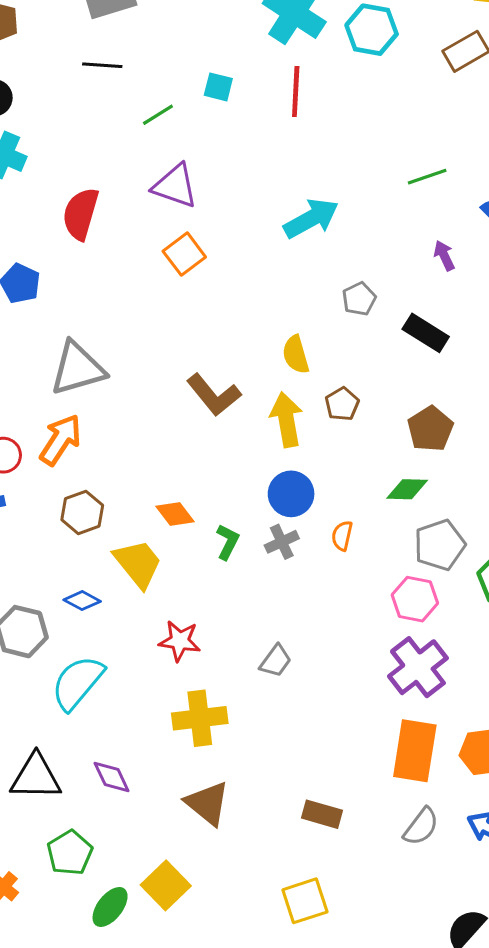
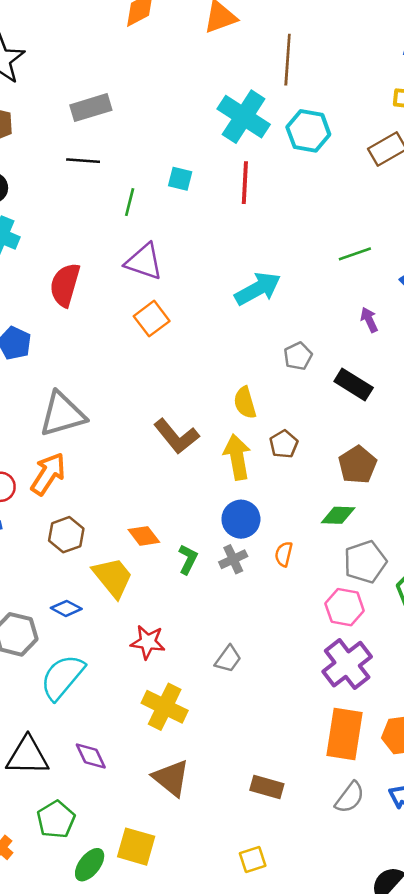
green line: (158, 115) -> (130, 202), turned -44
yellow cross: (200, 718) -> (165, 707), turned 33
yellow square: (166, 885) -> (136, 847), turned -30
yellow square: (305, 901) -> (253, 860), size x0.7

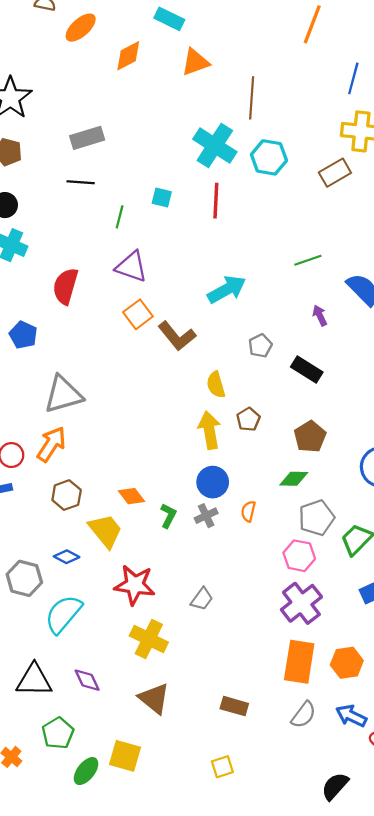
brown L-shape: (176, 436) -> (177, 336), moved
red star: (148, 642) -> (135, 585), size x1.4

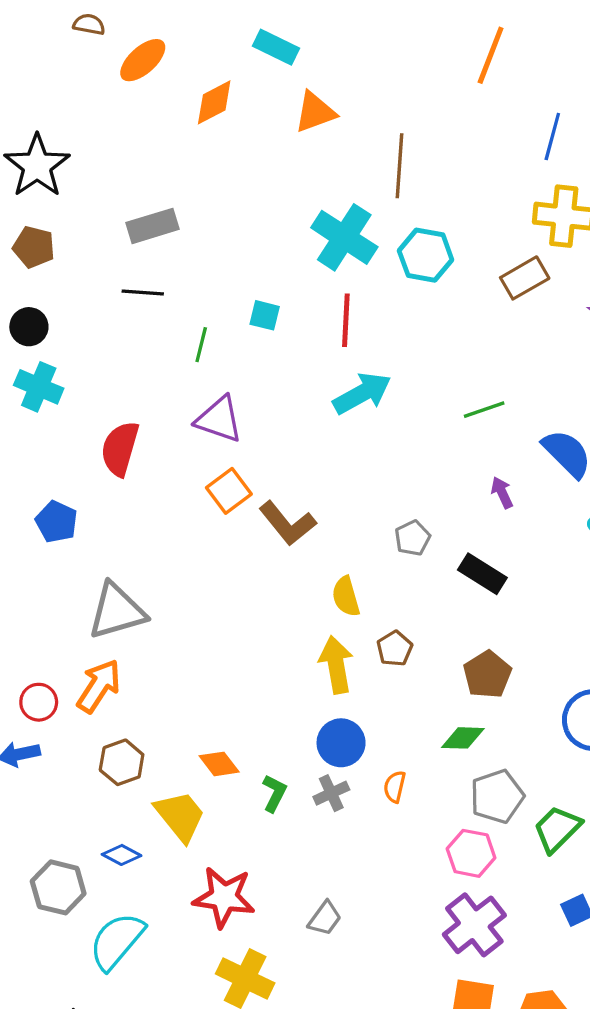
cyan arrow: (227, 289) -> (362, 393), moved

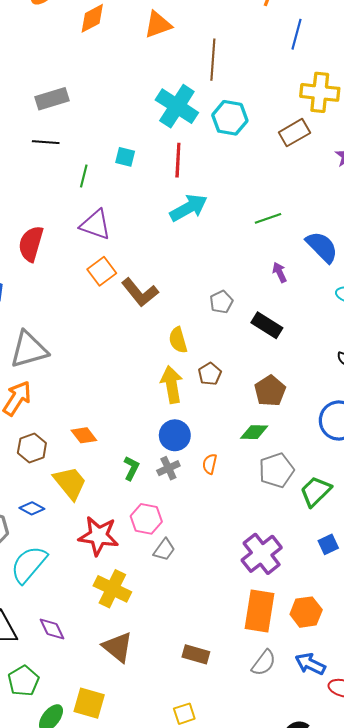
blue line: (552, 137) -> (297, 34), moved
orange diamond: (219, 764) -> (84, 435), moved
pink hexagon: (471, 853) -> (146, 519), moved

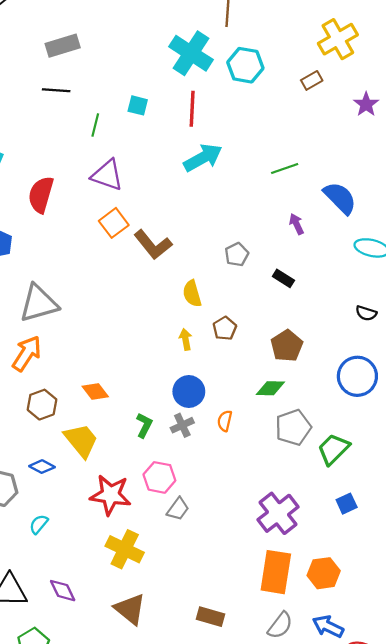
yellow cross: (320, 92) -> (338, 39), turned -36
brown rectangle: (294, 133) -> (312, 80), size x0.7
black rectangle: (267, 325) -> (283, 278), size x0.7
yellow arrow: (172, 385) -> (186, 339), size x0.6
cyan semicircle: (29, 564) -> (39, 524), size x0.5

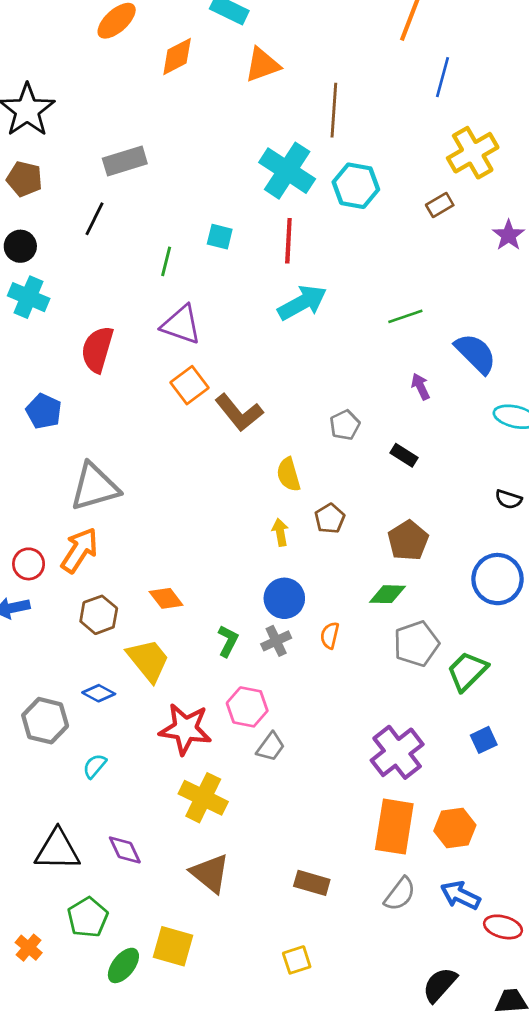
black line: (56, 90) -> (95, 219), moved, turned -68

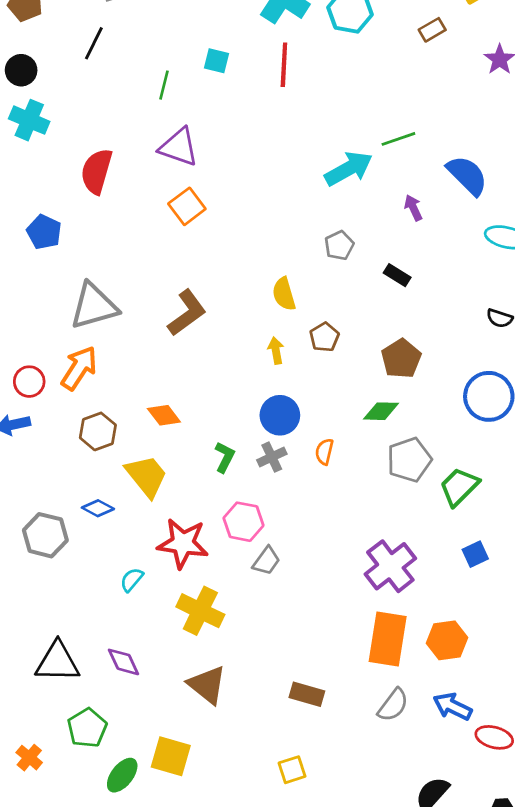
cyan arrow: (302, 303) -> (349, 169), moved
brown L-shape: (239, 413) -> (187, 313), moved, turned -87
cyan semicircle: (95, 766) -> (132, 580), moved

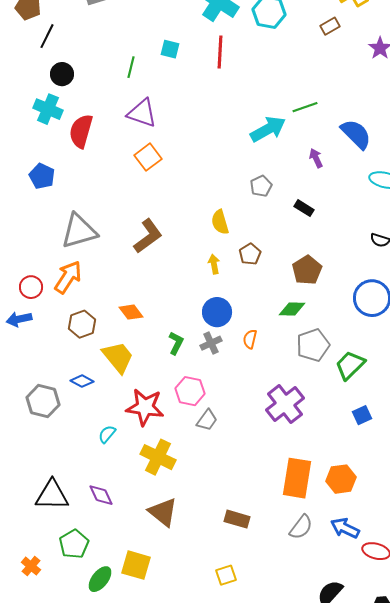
black line: (94, 43) -> (47, 36), moved
black circle: (21, 70) -> (62, 74), moved
cyan cross: (29, 120) -> (48, 109), moved
purple cross: (390, 566) -> (285, 404), moved

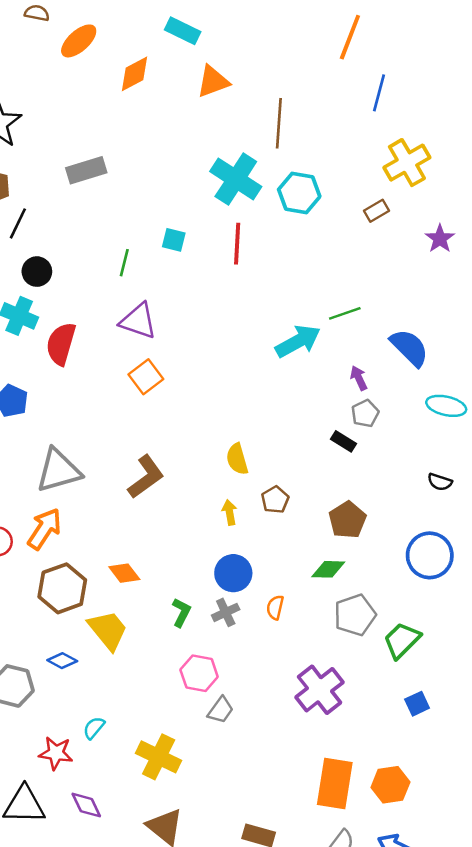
gray pentagon: (261, 186) -> (365, 413), moved
brown hexagon: (82, 324) -> (62, 588), size x1.4
red star: (145, 407) -> (56, 753), moved, size x0.7

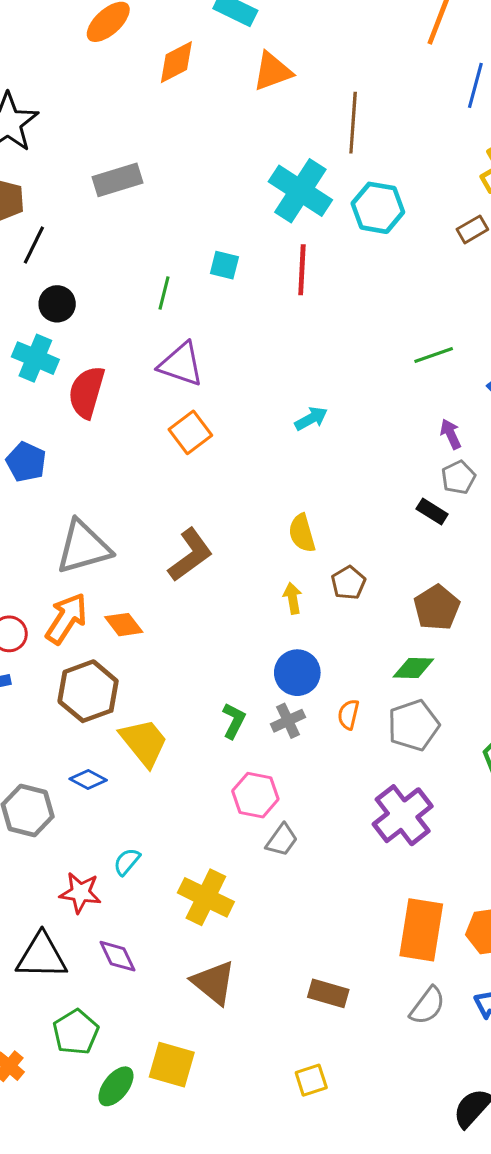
cyan arrow: (298, 341) -> (311, 419), moved, size x0.6
orange diamond: (124, 573) -> (124, 625), moved
gray pentagon: (355, 615) -> (413, 725), moved

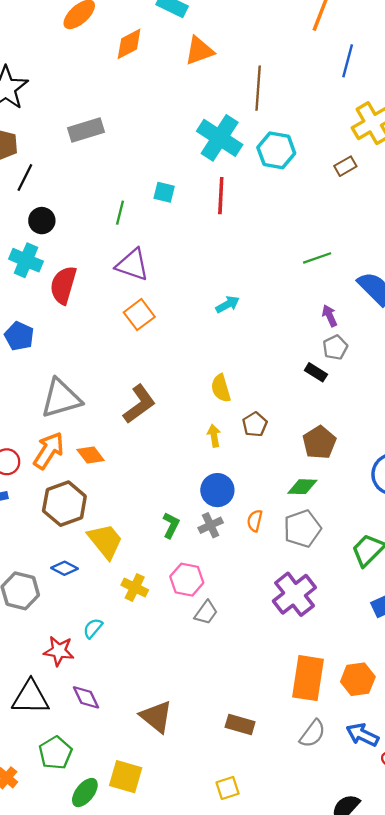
yellow cross: (206, 897) -> (135, 588), moved, size x0.7

